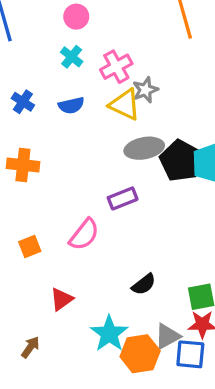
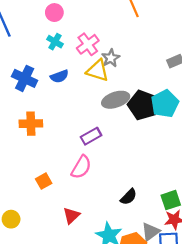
blue cross: (23, 102) -> (25, 78), size x1.5
purple rectangle: (123, 198) -> (91, 136), moved

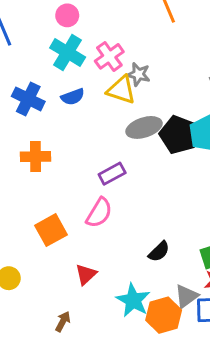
cyan cross: (55, 42) -> (68, 52), size x1.6
gray star: (111, 58) -> (138, 74), turned -30
orange square: (44, 181) -> (51, 230), size x1.5

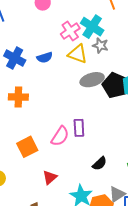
cyan cross: (68, 52) -> (92, 27), moved
gray star: (138, 74) -> (100, 46), moved
purple rectangle: (112, 174) -> (79, 128), moved, turned -66

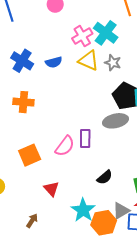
gray star: (100, 46) -> (113, 63), moved
gray ellipse: (92, 80) -> (116, 121), moved
red triangle: (50, 177) -> (51, 189), turned -35

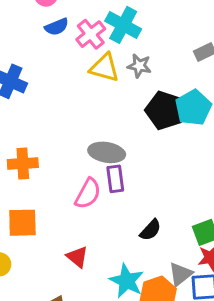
blue semicircle: (54, 62) -> (57, 27), moved
orange cross: (23, 102) -> (23, 164), moved
gray ellipse: (116, 121) -> (107, 152), moved, turned 30
orange square: (30, 155) -> (22, 223), moved, turned 30

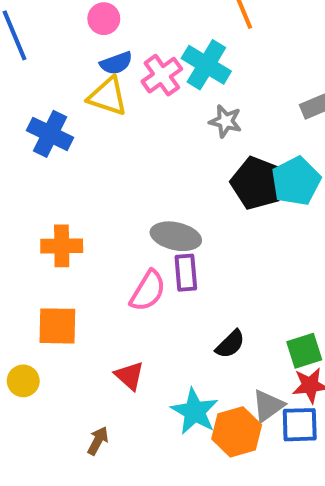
yellow triangle: (105, 68) -> (108, 96), moved

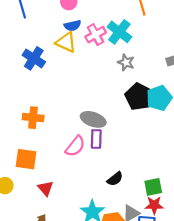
red triangle: (129, 376) -> (46, 188), moved

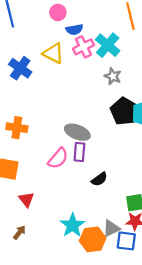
blue semicircle: (73, 26) -> (74, 30), moved
black semicircle: (115, 179) -> (99, 179), moved

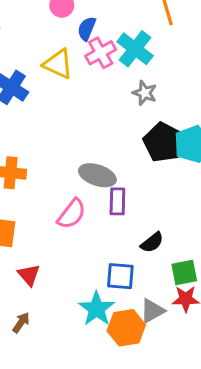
blue semicircle: (74, 30) -> (87, 29), turned 126
purple rectangle: (79, 152) -> (117, 201), moved
black semicircle: (99, 179) -> (152, 242), moved
blue square: (126, 241) -> (120, 276), moved

